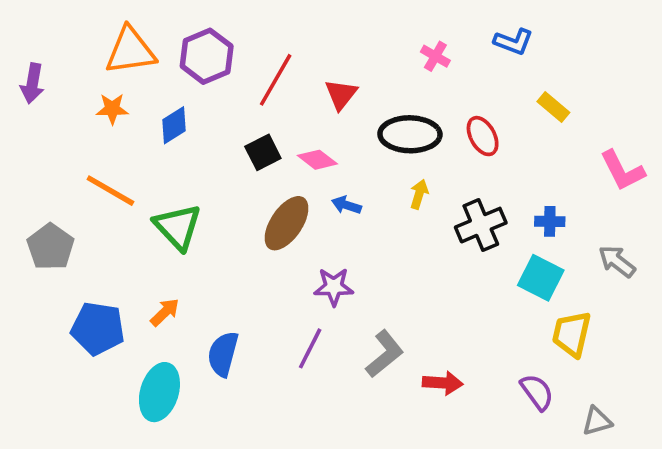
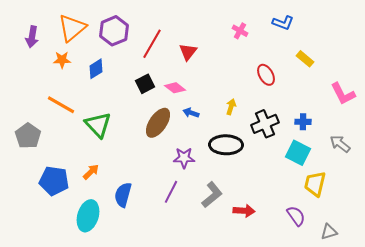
orange triangle: (130, 51) -> (72, 28), turned -32
purple arrow: (32, 83) -> (32, 37), moved
black ellipse: (410, 134) -> (226, 145), moved

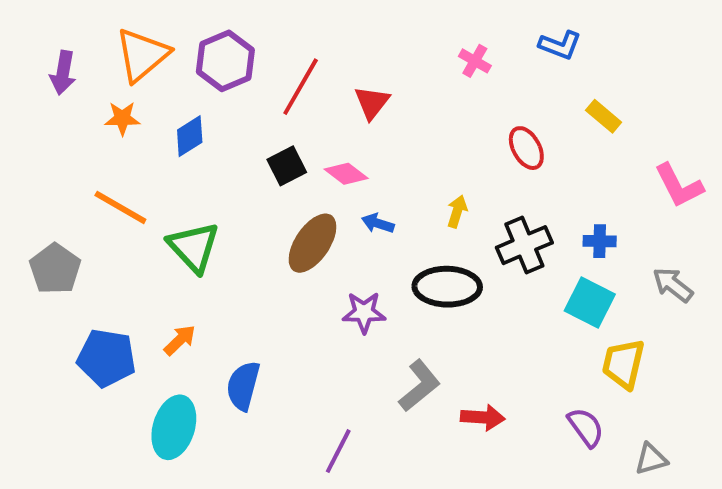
purple line: (171, 192) -> (338, 451), moved

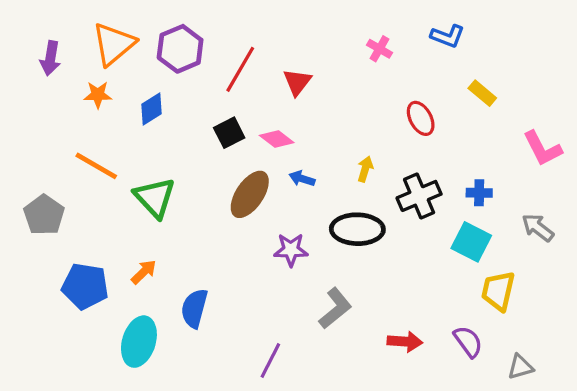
red arrow: (483, 417) -> (405, 342), moved

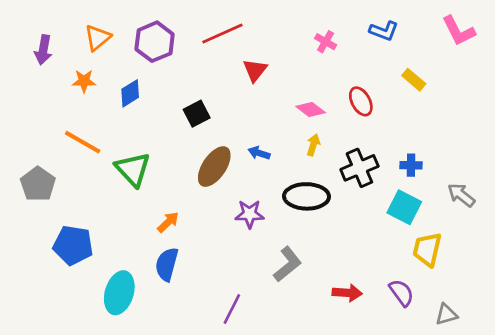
orange triangle: (114, 44) -> (98, 38), size x0.7
red line: (240, 69) -> (222, 34), moved, turned 36
pink diamond: (277, 139) -> (311, 110), moved
pink L-shape: (542, 148) -> (458, 31), moved
orange arrow: (144, 272) -> (168, 222), moved

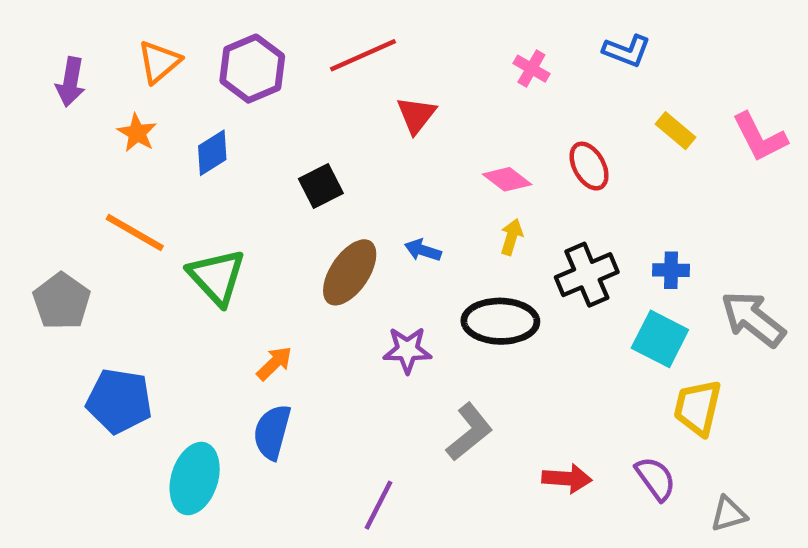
pink L-shape: (458, 31) -> (760, 137), moved
orange star: (84, 81) -> (137, 133), turned 30
gray arrow: (461, 195) -> (753, 319), size x1.4

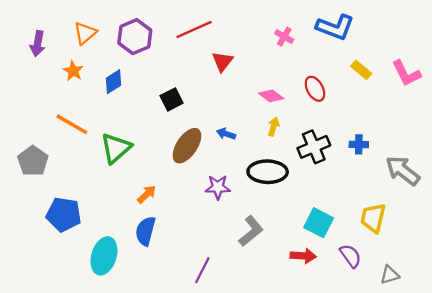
blue L-shape: (627, 51) -> (335, 27), size x1.5
green triangle: (217, 277) -> (116, 148), turned 32
cyan square: (660, 339) -> (319, 223), moved

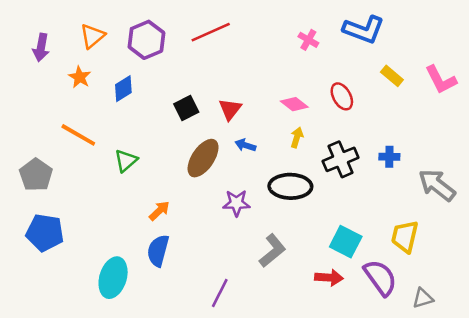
red triangle: (223, 61) -> (230, 109), moved
green triangle: (116, 148) -> (126, 161), size x0.7
blue pentagon: (64, 214) -> (45, 233), moved
purple semicircle: (351, 256) -> (380, 278), size x1.4

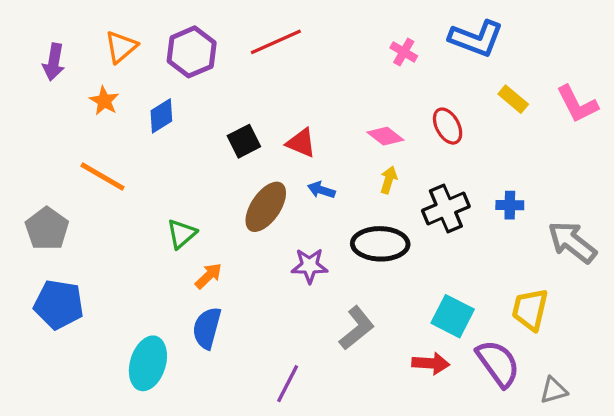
red triangle: (230, 109) -> (301, 143), turned -45
green triangle: (126, 161) -> (182, 234), moved

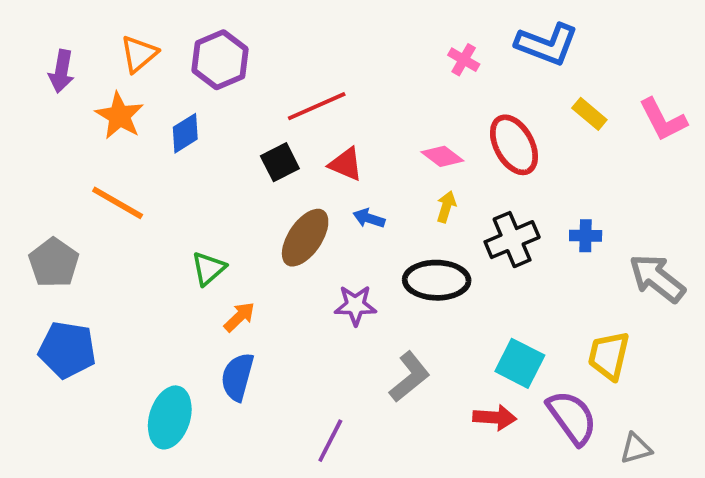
red line: (276, 42) -> (317, 106), moved
orange star: (104, 101) -> (119, 116), size x1.4
red ellipse: (448, 126) -> (514, 145), size x1.4

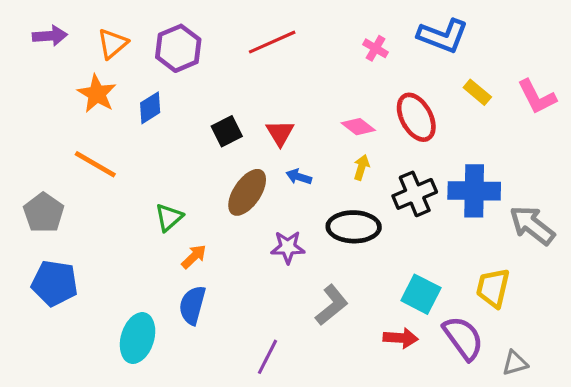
purple arrow: (61, 71) -> (50, 36), moved, turned -104
red line: (317, 106) -> (272, 42), moved
red triangle: (346, 164) -> (280, 133), turned 36
blue cross: (586, 236) -> (474, 191), size x2.0

